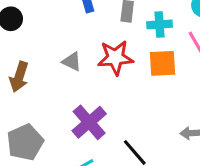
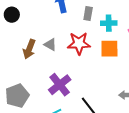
brown arrow: (19, 77) -> (29, 49), moved

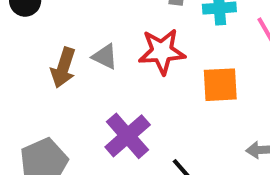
orange square: (109, 49) -> (220, 85), moved

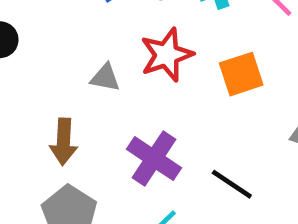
brown arrow: (63, 68) -> (64, 142), moved

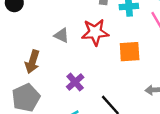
purple cross: (154, 158) -> (75, 82), size x0.7

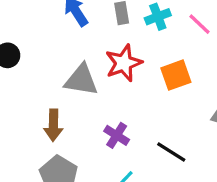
gray triangle: (62, 35) -> (81, 80), size x1.6

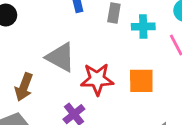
red star: (124, 63) -> (97, 79), moved

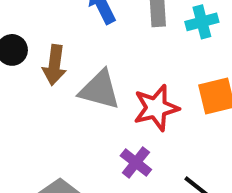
brown arrow: (24, 87) -> (54, 65), moved

